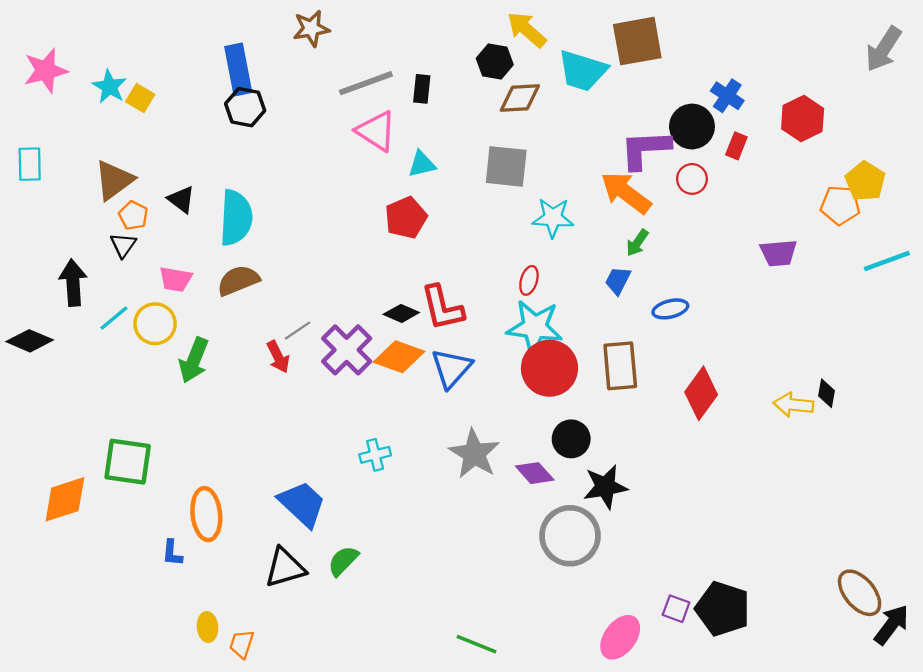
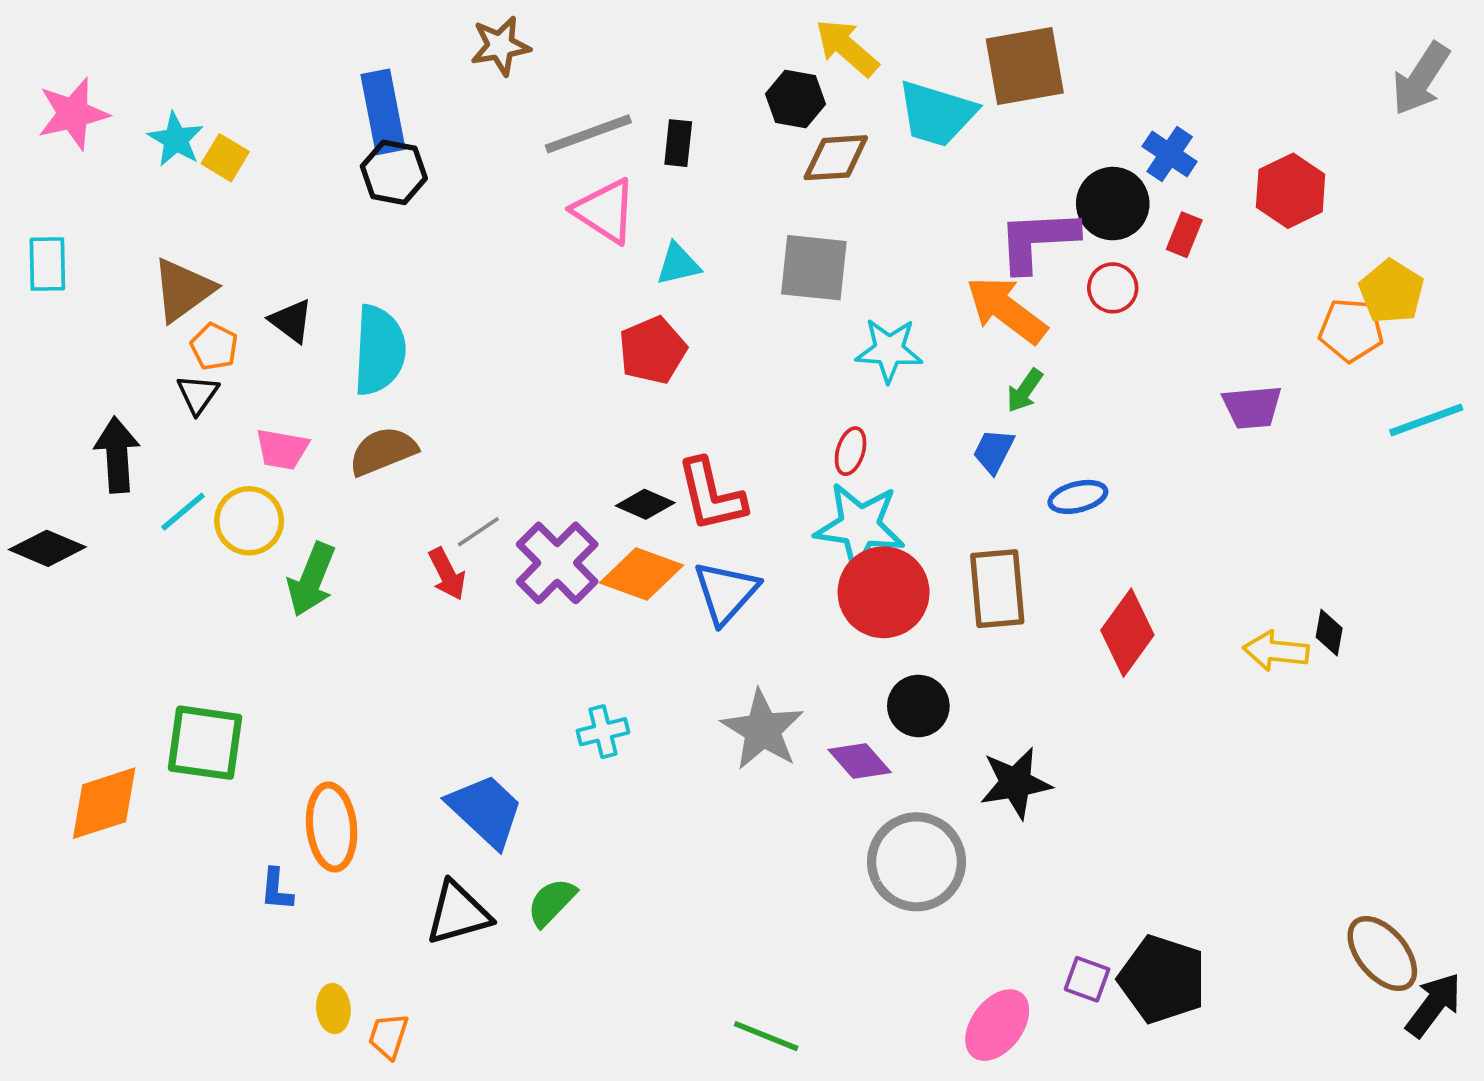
black star: (605, 487) -> (1016, 783), moved

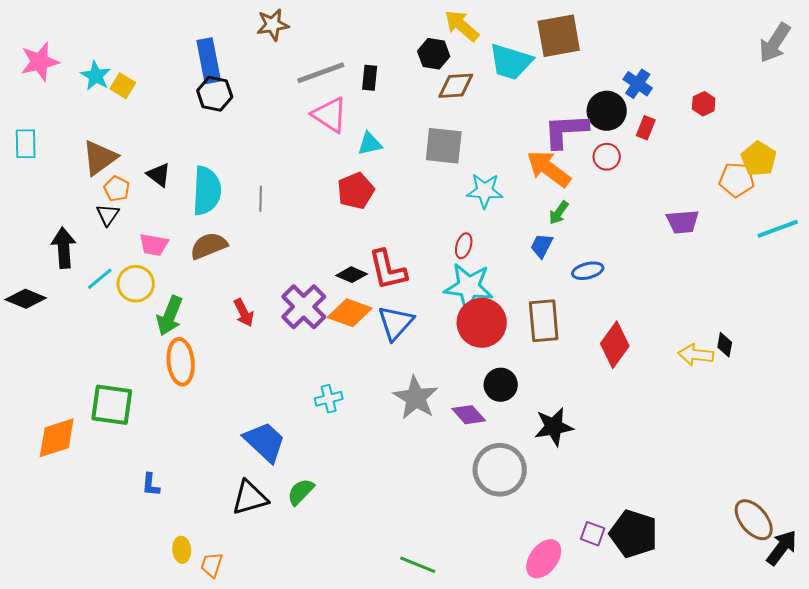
red hexagon: (1291, 191) -> (704, 104), size x0.6
gray line: (478, 532) -> (261, 199), moved, turned -55
orange ellipse: (332, 827) -> (181, 362), moved

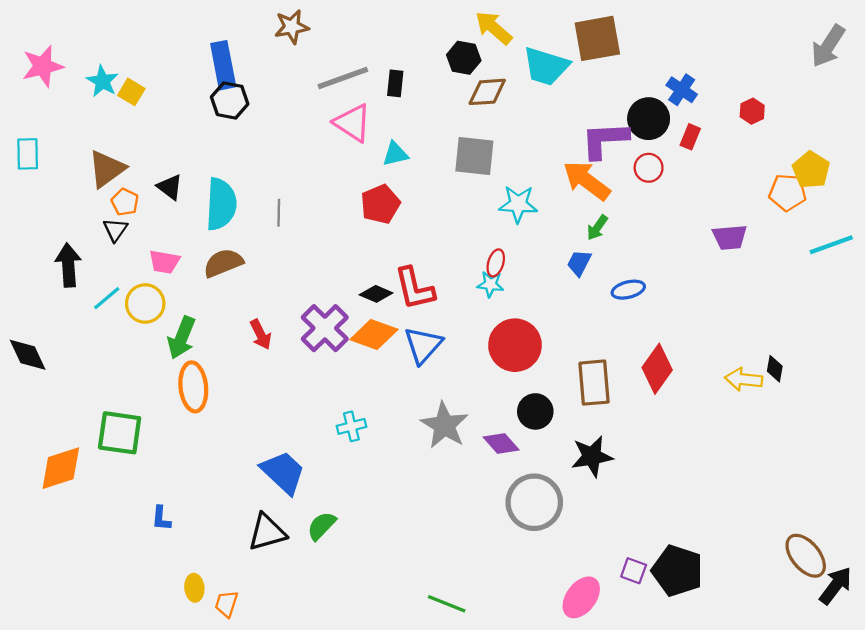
cyan star: (469, 287) -> (490, 284), moved, size x0.5
black diamond: (26, 299) -> (28, 355), moved, turned 42
brown rectangle: (544, 321) -> (594, 383), moved

